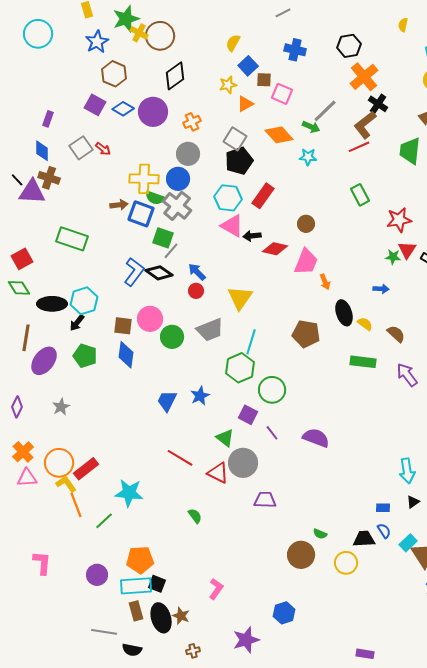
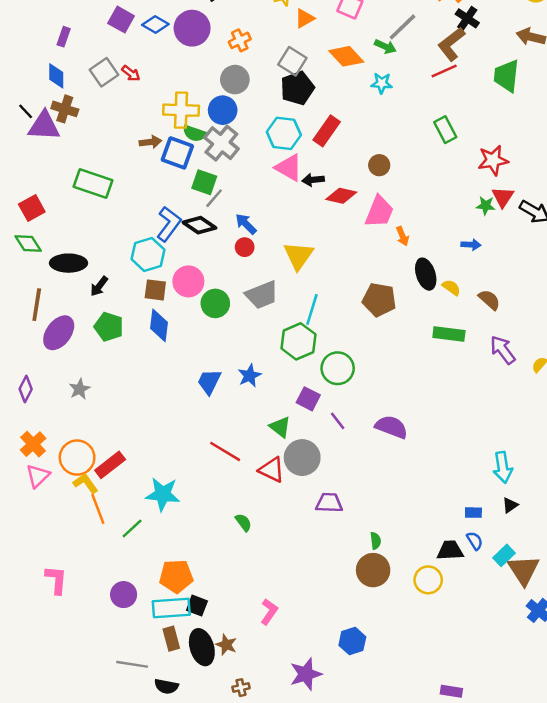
cyan hexagon: (84, 301) -> (148, 254), moved
pink triangle: (27, 478) -> (38, 476), turned -40
green semicircle: (320, 534) -> (376, 541), moved, turned -120

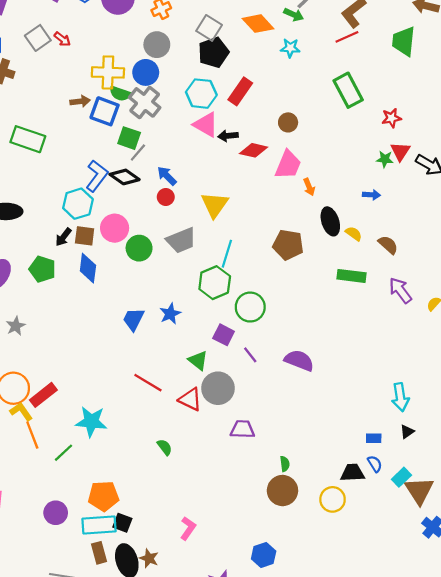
green rectangle: (445, 130) -> (348, 90), size x1.4
red star: (493, 160) -> (391, 118), size x0.7
black arrow: (99, 286) -> (63, 237), moved

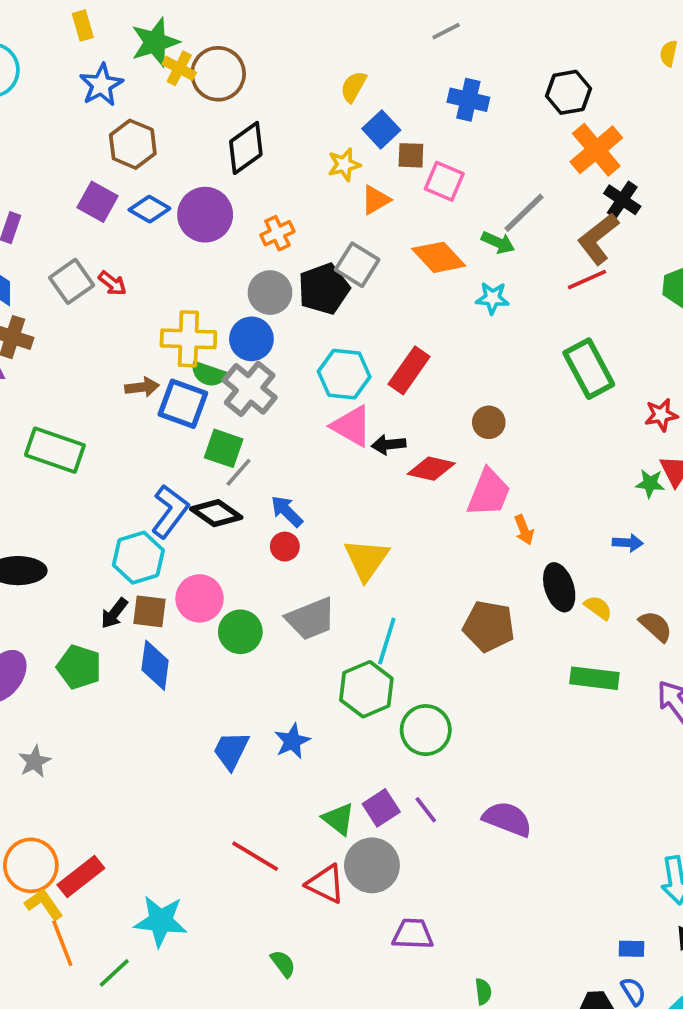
black pentagon: (214, 52) -> (324, 289), moved
purple square: (224, 335) -> (381, 808), moved, turned 30

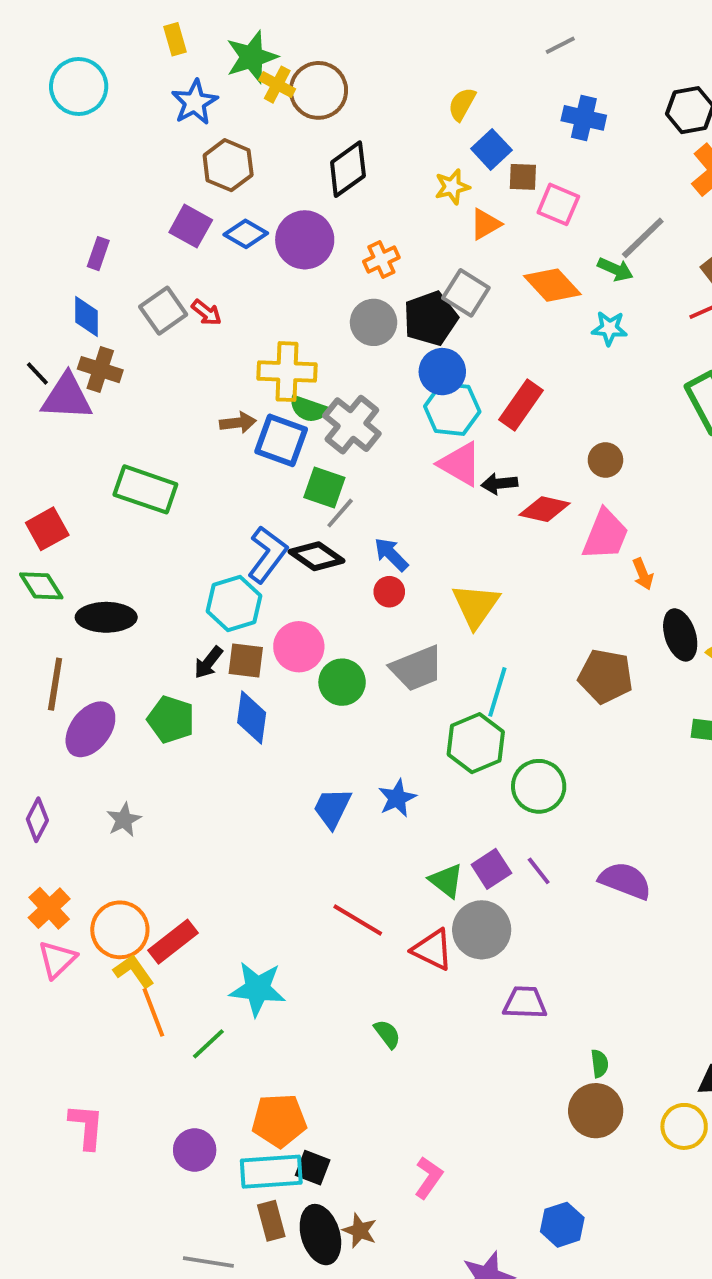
blue circle: (251, 339) -> (442, 372), moved

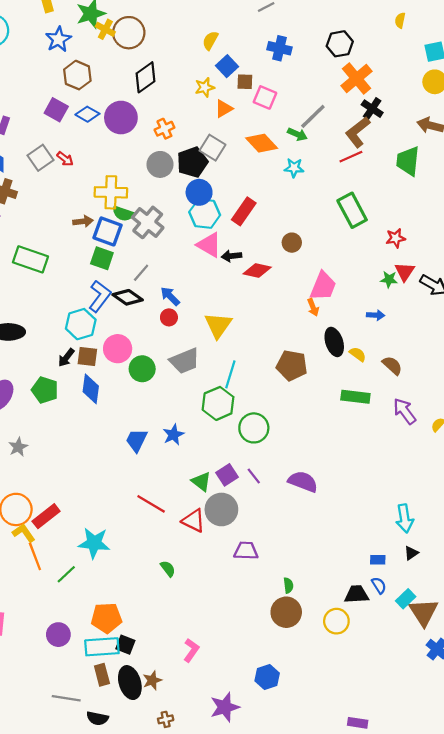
green square: (324, 488) -> (102, 258), moved
pink trapezoid: (605, 535) -> (323, 286), moved
brown star: (360, 1231) -> (152, 680), turned 30

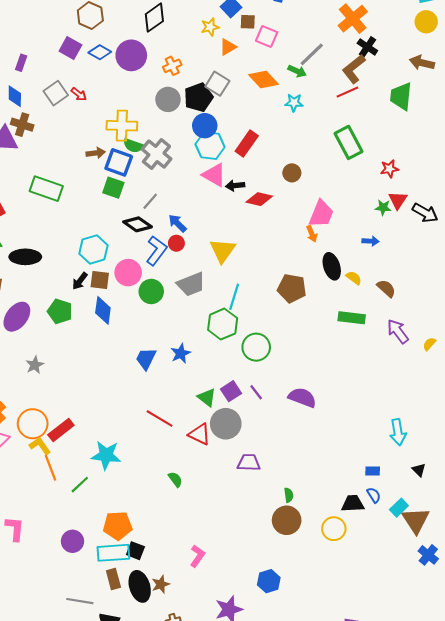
blue L-shape: (100, 296) -> (156, 251), moved
black triangle: (411, 553) -> (419, 470), moved, turned -40

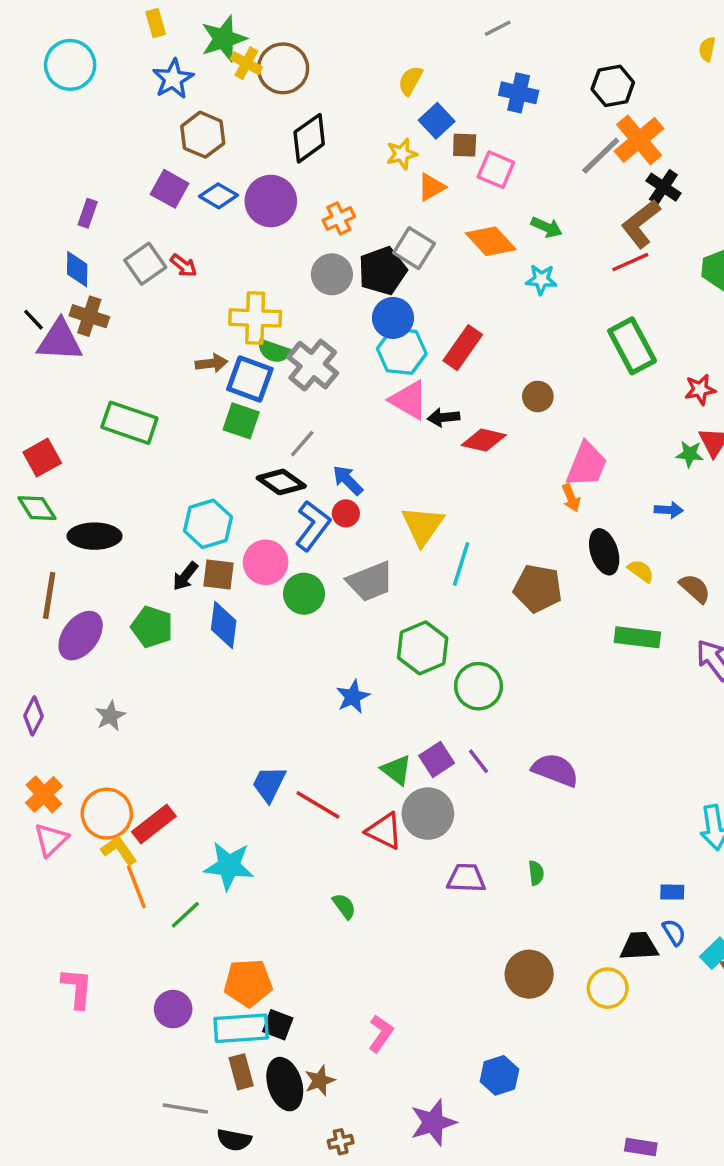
gray line: (312, 54) -> (601, 156), moved
cyan line: (234, 297) -> (461, 564), moved
blue trapezoid: (146, 359) -> (269, 784), moved
green semicircle: (289, 495) -> (536, 873), moved

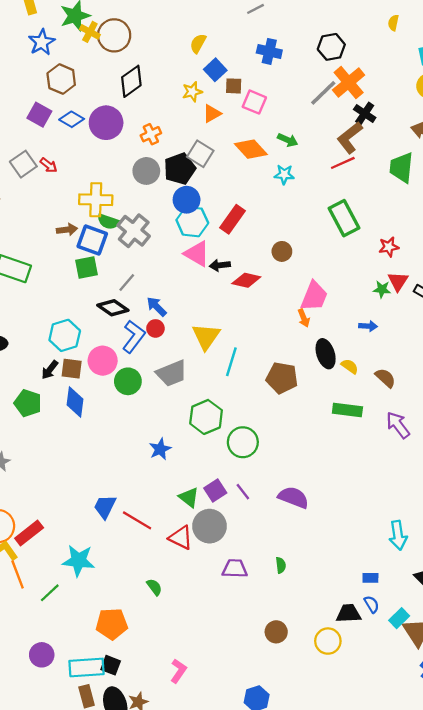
green square: (241, 421) -> (87, 268), turned -30
brown circle: (529, 974) -> (276, 632), size x0.7
orange pentagon: (248, 983) -> (112, 624), moved

